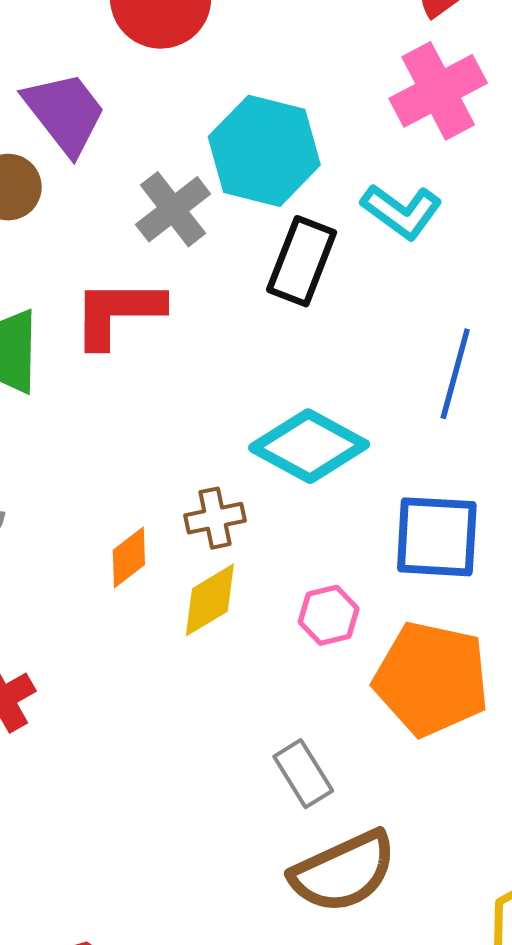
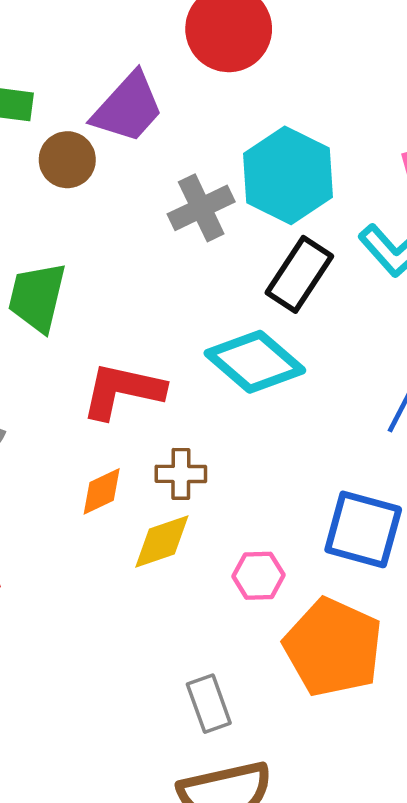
purple trapezoid: (65, 113) -> (128, 108), turned 68
red L-shape: (118, 313) -> (123, 391), moved
cyan diamond: (309, 446) -> (255, 362), moved

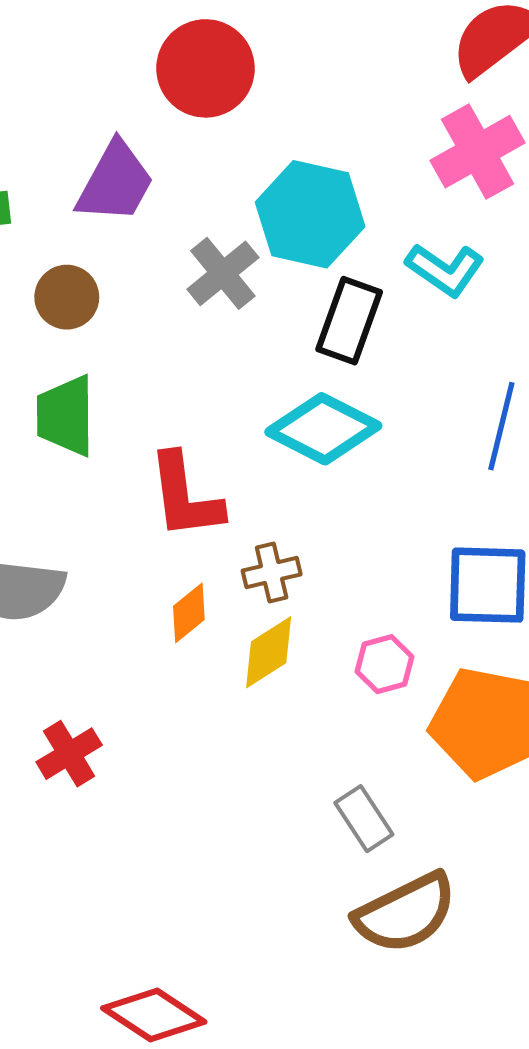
brown circle: (67, 160) -> (67, 297), moved
red L-shape: (123, 391) -> (185, 496), turned -96

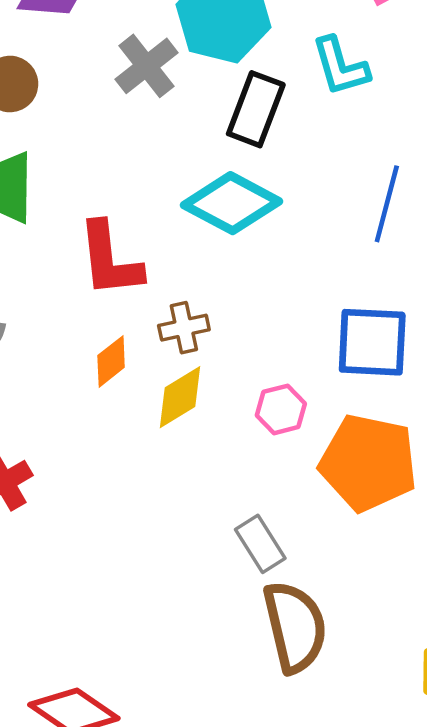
cyan L-shape: (445, 270) -> (340, 66), turned 38
brown semicircle: (405, 913) -> (295, 627), turned -78

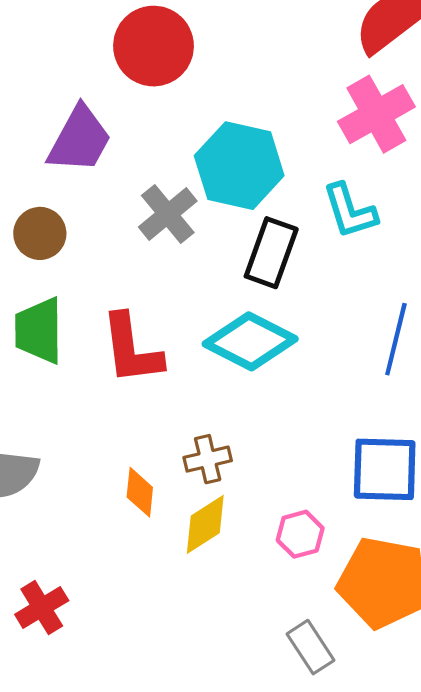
red L-shape: (110, 260) -> (132, 349), moved
orange diamond: (111, 361) -> (140, 492), turned -45
gray rectangle: (260, 544) -> (310, 647), moved

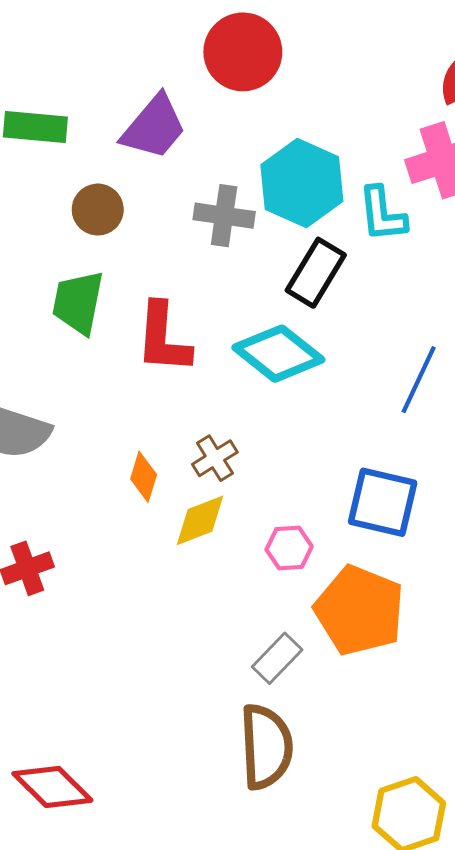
cyan L-shape: (350, 211) -> (382, 214), moved
gray cross: (168, 214) -> (224, 216), turned 36
brown cross: (208, 459) -> (215, 458), turned -30
gray rectangle: (310, 647) -> (277, 658), turned 66

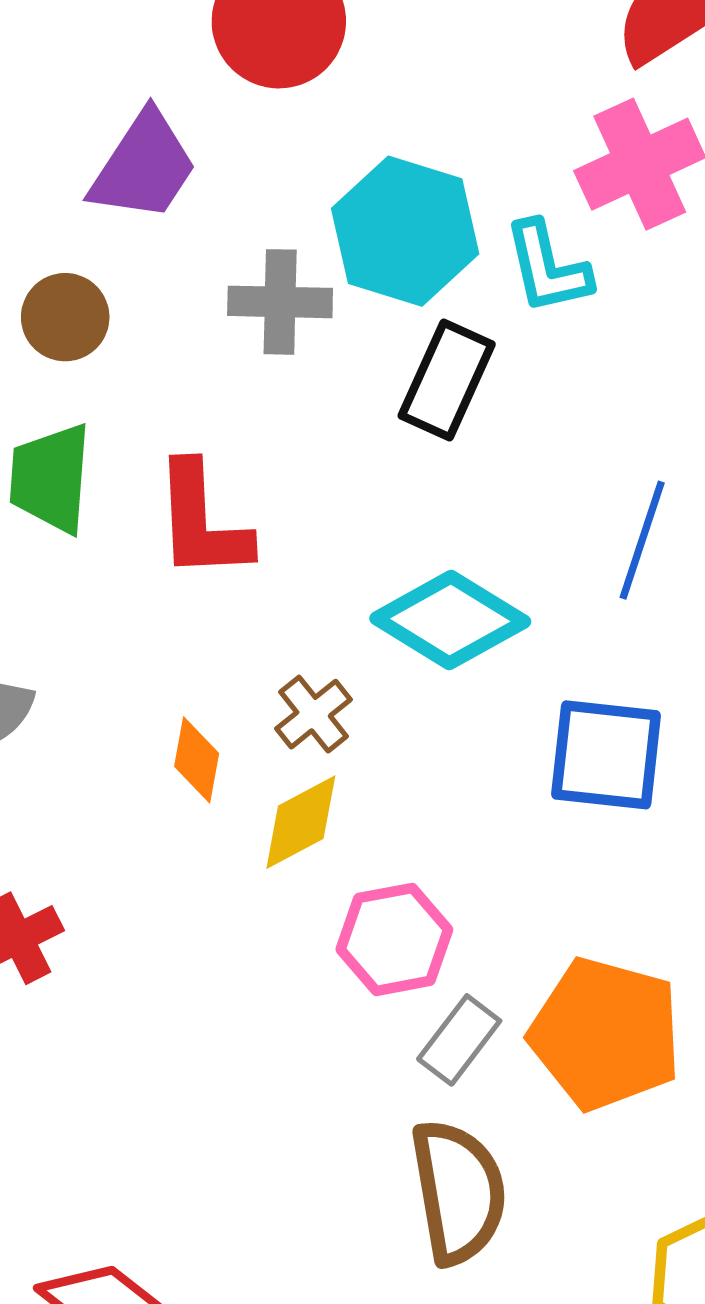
cyan diamond: (278, 354) -> (450, 620), moved
pink hexagon: (289, 548) -> (394, 939), moved, size x1.4
orange pentagon: (359, 610) -> (606, 1034), moved

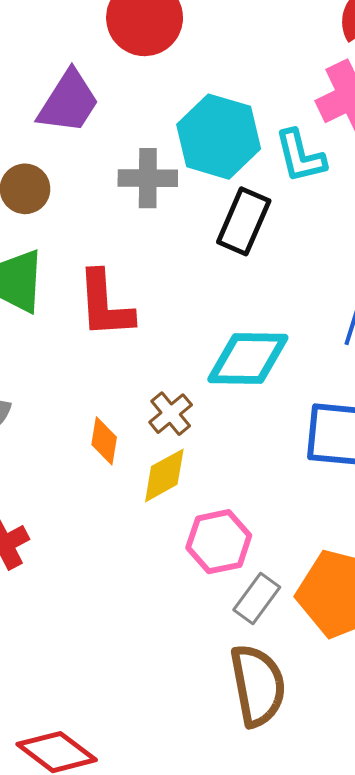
cyan diamond: (450, 620) -> (248, 359), turned -30

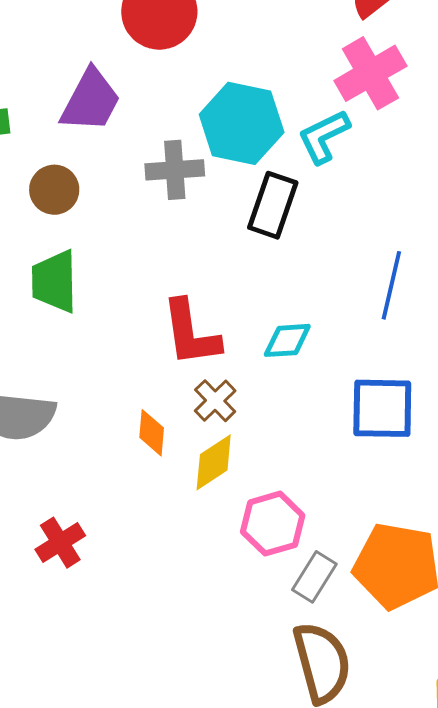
cyan L-shape: (300, 156) -> (324, 136), turned 82
red L-shape: (105, 304) -> (191, 333), moved
cyan diamond: (248, 359) -> (287, 340), size x0.6

